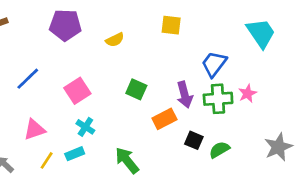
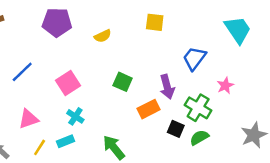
green cross: (218, 99) -> (198, 108), moved, turned 35

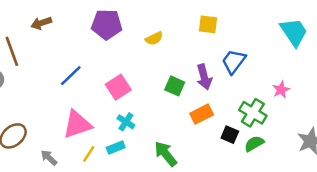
blue trapezoid: (194, 58) -> (234, 62), moved
purple arrow: (167, 87) -> (204, 77), moved
pink triangle: (28, 119) -> (77, 124), size x1.4

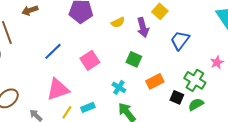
yellow square: (208, 24) -> (160, 11), turned 35
purple arrow: (204, 77) -> (143, 27), moved
cyan cross: (126, 122) -> (119, 87), moved

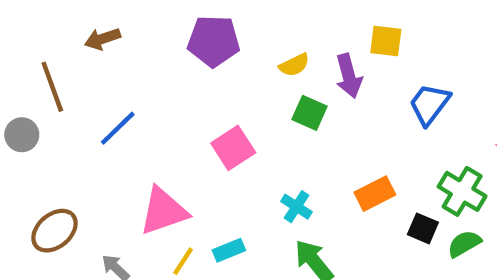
yellow square: (160, 11) -> (386, 41), turned -35
blue line: (53, 51) -> (118, 128), moved
green square: (134, 59) -> (310, 113), moved

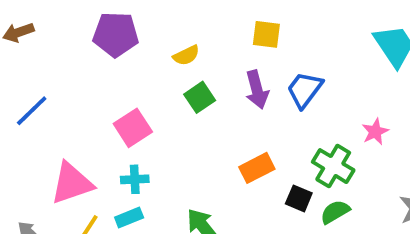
purple arrow: (349, 76) -> (257, 90), moved
green square: (310, 113) -> (200, 97), turned 32
cyan cross: (296, 207) -> (135, 179), moved, turned -36

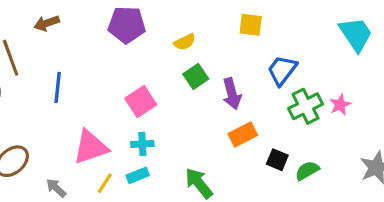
purple arrow: (257, 90) -> (232, 94), moved
blue line: (32, 111) -> (58, 87), turned -40
green cross: (333, 166) -> (306, 106), moved, turned 32

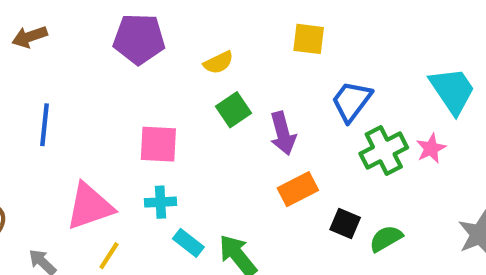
cyan trapezoid: (356, 34) -> (452, 90), moved
pink square: (141, 102) -> (158, 144), turned 36
cyan rectangle: (138, 175) -> (188, 243), moved, turned 60

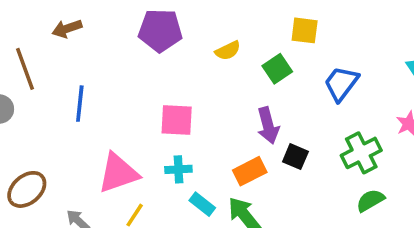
green square: (233, 110) -> (277, 69), moved
purple arrow: (283, 133) -> (268, 125), moved
green cross: (384, 151) -> (361, 153), moved
orange rectangle: (298, 189) -> (250, 171), moved
black square: (345, 224) -> (295, 157), moved

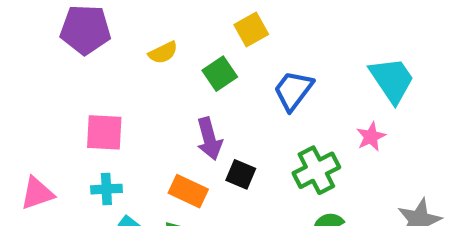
yellow square: (305, 30) -> (251, 30), turned -36
orange rectangle: (250, 171) -> (188, 191), turned 52
pink triangle: (118, 173) -> (37, 193), size x0.7

